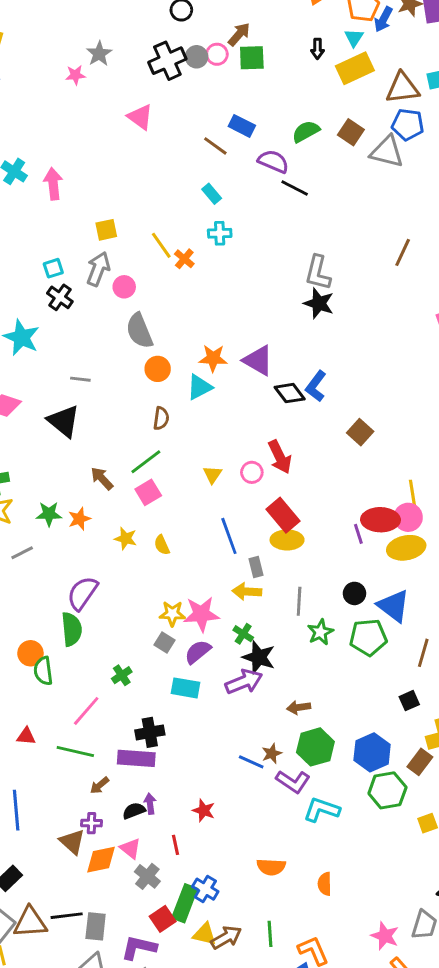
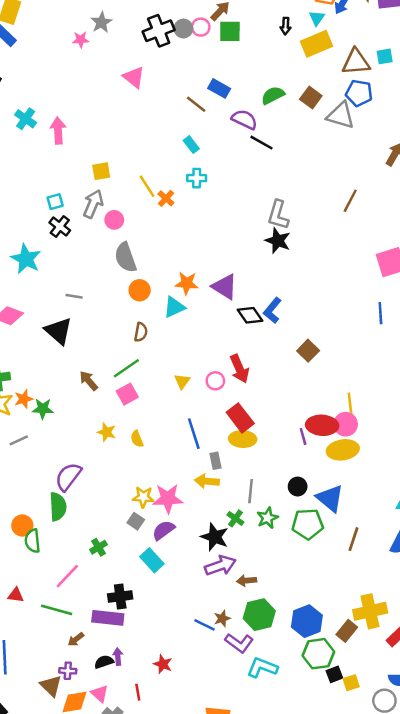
orange star: (79, 519) -> (24, 399), moved
green cross: (243, 634) -> (235, 518), moved
purple arrow: (244, 682) -> (220, 566), moved
cyan rectangle: (186, 688) -> (152, 560), turned 35
black square: (409, 701) -> (334, 674), moved

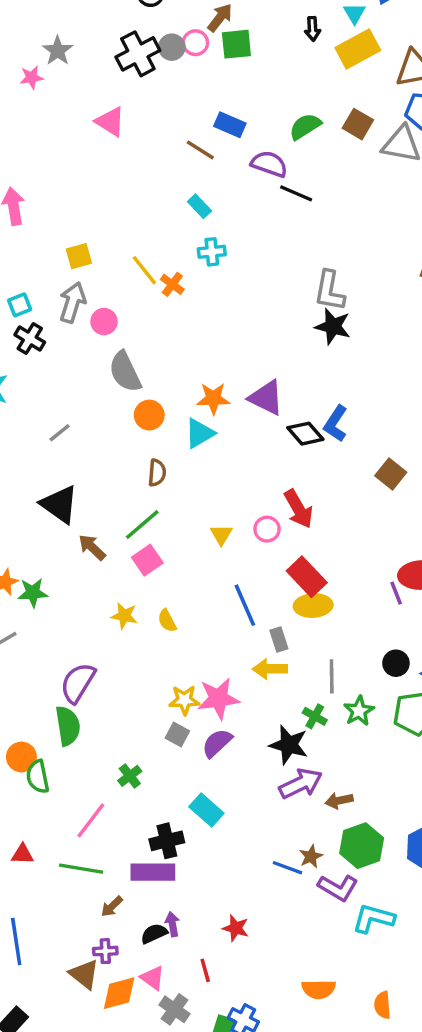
gray line: (74, 296) -> (60, 433), turned -42
black triangle: (58, 331) -> (59, 504), moved
cyan rectangle: (152, 560) -> (206, 810), moved

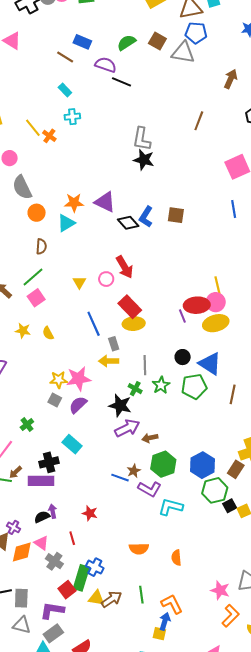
brown square: (391, 474) -> (176, 215), moved, turned -30
brown arrow: (112, 906) -> (16, 472), moved
purple cross: (105, 951) -> (13, 527), turned 32

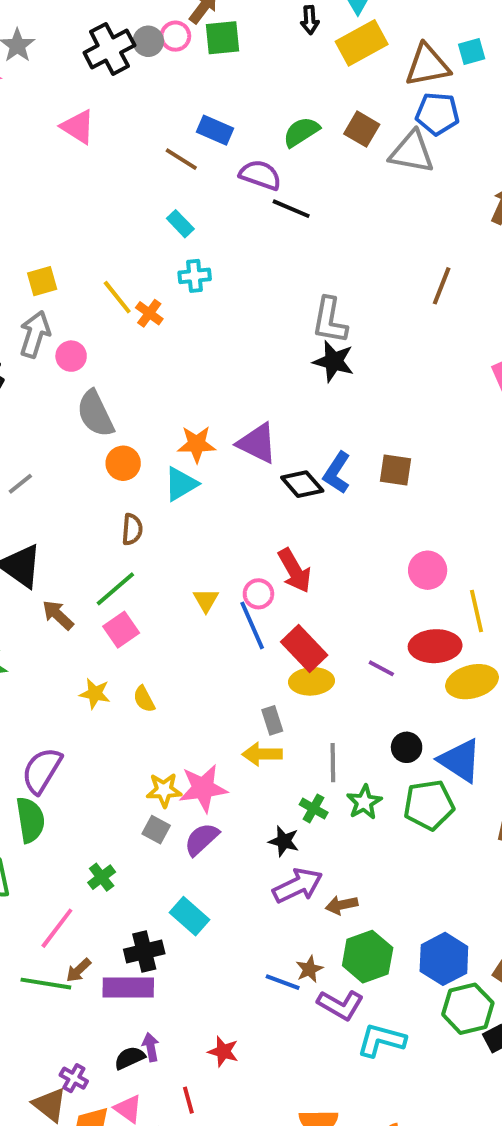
pink circle: (216, 302) -> (428, 570), moved
purple line: (182, 316) -> (381, 668), moved, turned -40
blue line: (94, 324) -> (252, 625), moved
black star: (120, 405) -> (284, 841), size x0.7

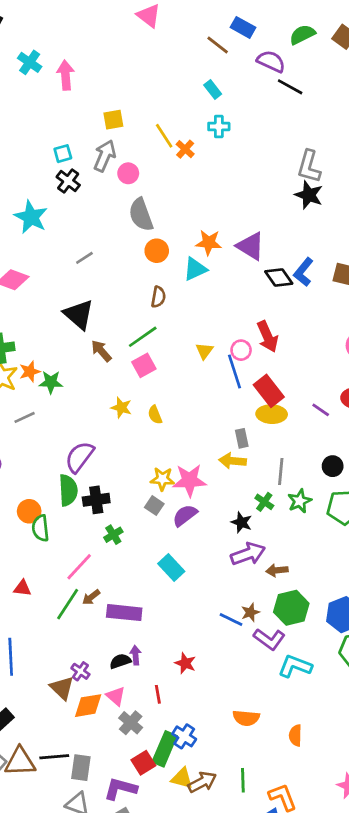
black cross: (144, 952) -> (96, 500), moved
green line: (46, 984) -> (68, 604), turned -72

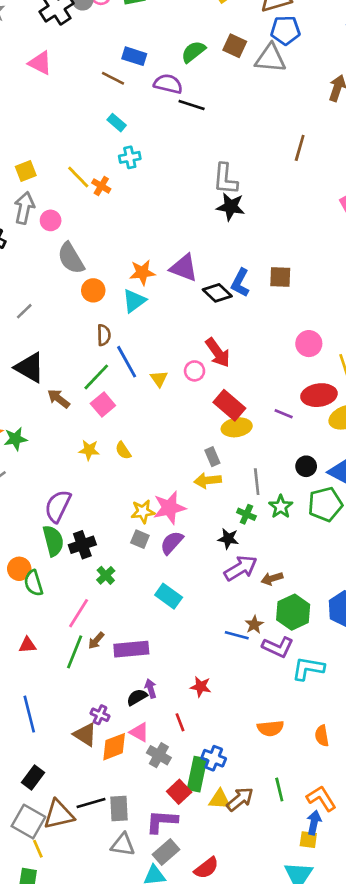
blue line: (234, 371) -> (127, 362), moved

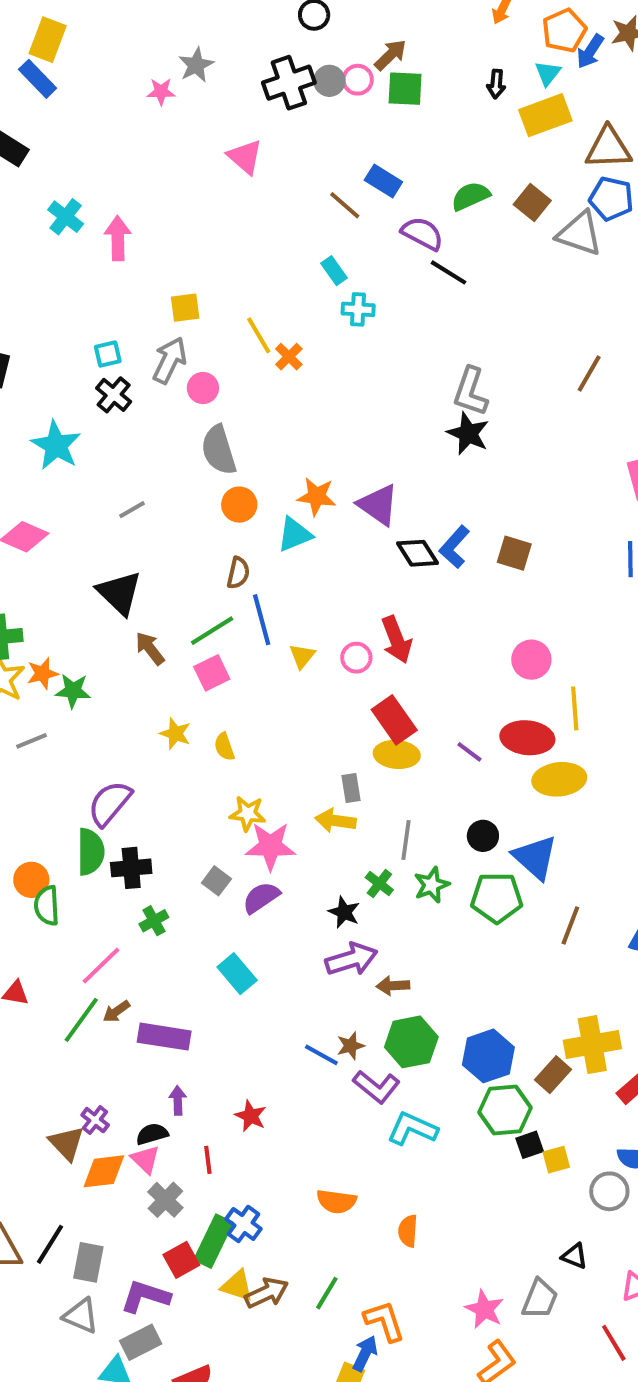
cyan cross: (130, 157) -> (358, 309), moved
yellow star: (143, 512) -> (248, 814), moved
black semicircle: (137, 697) -> (152, 1134), moved
green line: (279, 789) -> (327, 1293), turned 30
black line: (91, 803) -> (50, 1244), turned -56

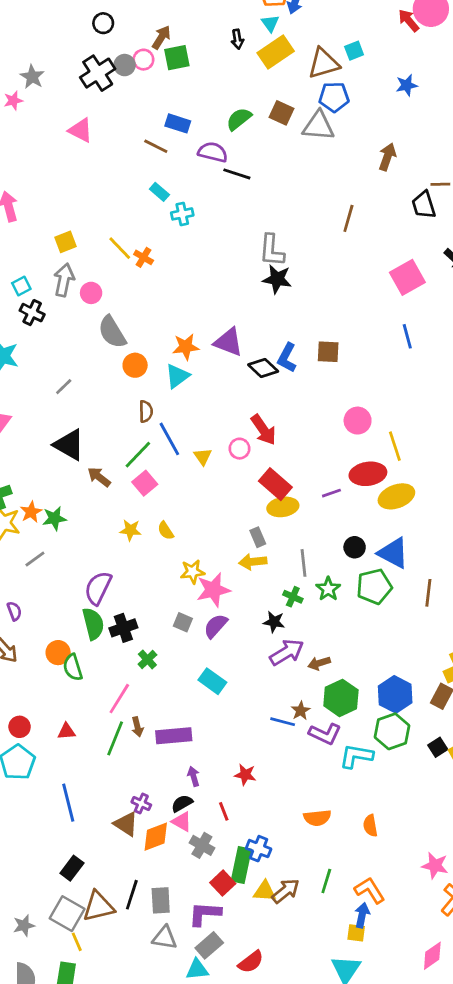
purple line: (469, 752) -> (331, 493), turned -42
brown arrow: (116, 1011) -> (137, 727), turned -54
green hexagon: (505, 1110) -> (392, 731), moved

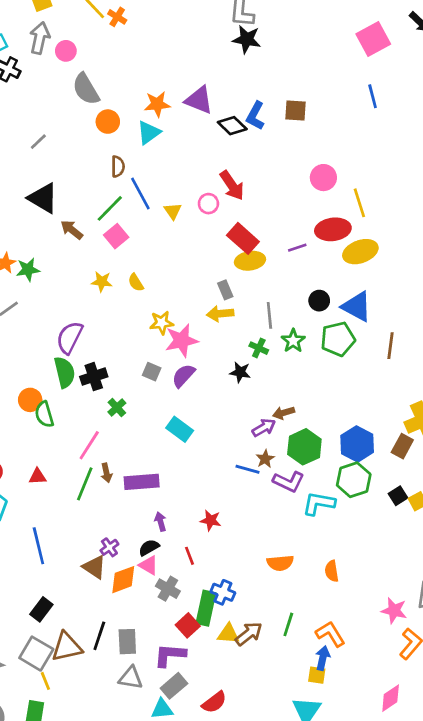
purple arrow: (287, 652) -> (264, 428), moved, size x0.7
purple cross: (141, 804) -> (109, 547), turned 30

